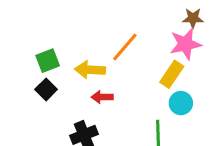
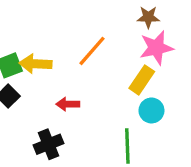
brown star: (193, 18) -> (148, 17), moved
yellow arrow: (90, 70) -> (36, 64), moved

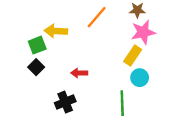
orange line: (92, 51) -> (97, 17), moved
yellow arrow: (36, 64) -> (56, 31), moved

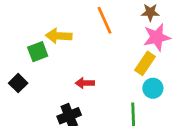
orange line: (97, 17) -> (104, 20), turned -65
black square: (36, 67) -> (18, 83), moved

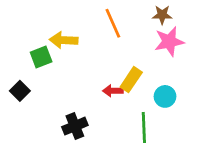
yellow rectangle: (145, 63) -> (131, 80), moved
red arrow: (85, 83) -> (113, 91), moved

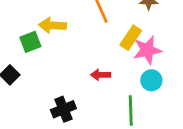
pink star: (169, 42) -> (147, 50), moved
yellow rectangle: (131, 80) -> (131, 38), moved

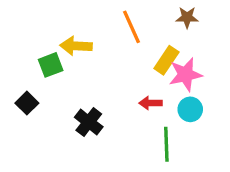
red arrow: (101, 75) -> (151, 103), moved
black cross: (63, 109) -> (89, 122), moved, turned -30

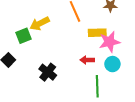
yellow arrow: (76, 46) -> (40, 24), turned -30
yellow rectangle: (166, 60) -> (97, 33), turned 54

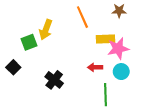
yellow arrow: (40, 24) -> (46, 30), turned -42

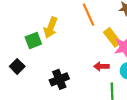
yellow rectangle: (105, 39) -> (112, 37), turned 54
black cross: (54, 80) -> (59, 79), turned 30

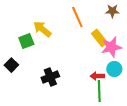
yellow arrow: (51, 28) -> (42, 29), turned 108
red arrow: (101, 66) -> (97, 76), moved

